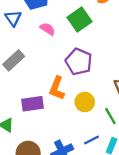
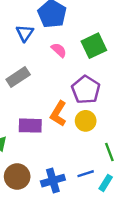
yellow circle: (85, 102) -> (86, 121), moved

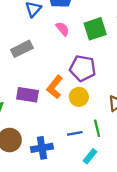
purple pentagon: (86, 90) -> (83, 68), turned -30
blue line: (86, 174) -> (75, 133), moved

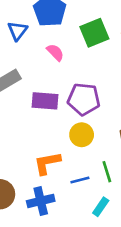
green square: (95, 29) -> (94, 33), moved
orange L-shape: (55, 87) -> (47, 163), moved, turned 45
purple rectangle: (27, 95) -> (45, 101), moved

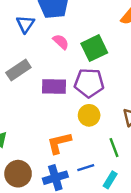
green square: (94, 33) -> (94, 48), moved
blue line: (80, 180) -> (86, 168), moved

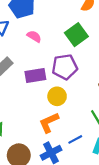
green square: (94, 48) -> (76, 35), moved
yellow circle: (89, 115) -> (57, 96), moved

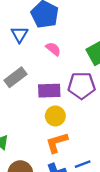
yellow circle: (57, 96) -> (55, 116), moved

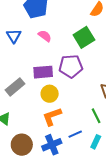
blue triangle: (20, 34) -> (14, 36), moved
gray rectangle: (15, 77) -> (15, 87), moved

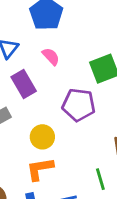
purple rectangle: (43, 72) -> (24, 84), moved, turned 54

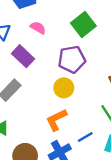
yellow circle: (42, 137) -> (64, 88), moved

